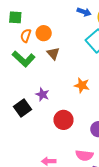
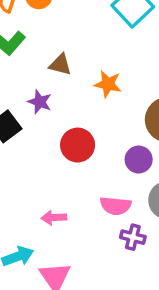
brown triangle: (53, 53) -> (60, 65), moved, turned -32

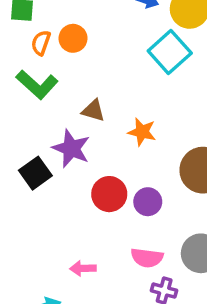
purple star: (40, 102) -> (71, 148), size x1.5
purple circle: (139, 160) -> (148, 202), moved

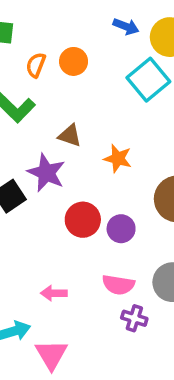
orange circle: (73, 38) -> (74, 61), moved
orange semicircle: (41, 43) -> (36, 65), moved

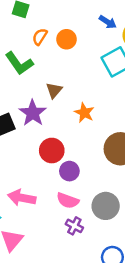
brown triangle: (70, 136) -> (54, 90), turned 42
purple circle: (121, 229) -> (69, 171), moved
pink arrow: (54, 293) -> (22, 198), size x1.5

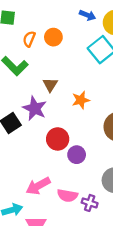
orange star: (84, 113) -> (81, 100), turned -30
pink arrow: (22, 198) -> (38, 186), turned -30
pink semicircle: (68, 200) -> (67, 195), moved

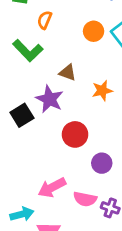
orange circle: (53, 37) -> (94, 31), moved
brown triangle: (50, 85) -> (68, 72), turned -42
purple circle: (77, 155) -> (102, 163), moved

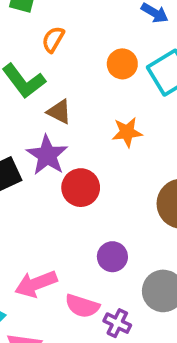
brown triangle: (68, 72) -> (59, 112), moved
orange star: (102, 91) -> (127, 132), moved
red circle: (75, 134) -> (81, 188), moved

